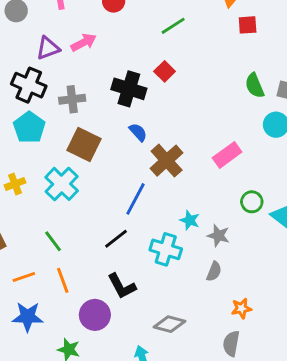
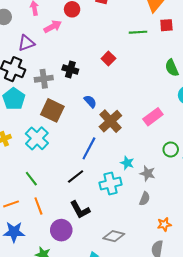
green line: (173, 26) -> (138, 32), moved, turned 30
pink arrow: (84, 42) -> (53, 27), moved
black cross: (129, 89) -> (70, 70), moved, size x0.7
cyan cross: (166, 249) -> (111, 184), turned -30

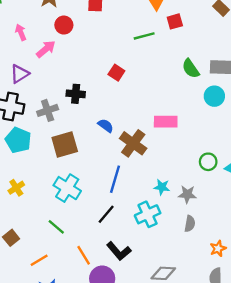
brown square: (52, 110) -> (65, 144), turned -30
pink rectangle: (153, 117) -> (166, 122), moved, turned 48
cyan cross: (37, 138) -> (67, 188), moved
orange line: (38, 206) -> (84, 255), moved

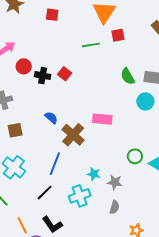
red circle: (64, 25) -> (24, 66), moved
black cross: (76, 94) -> (43, 76), moved
brown square: (65, 144) -> (15, 130), size x0.7

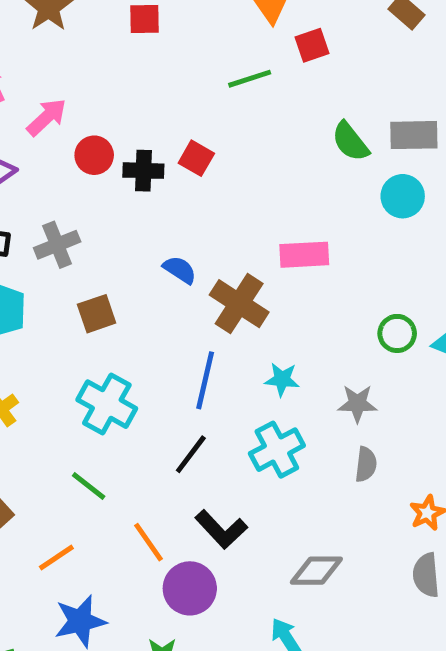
cyan star: (94, 174) -> (282, 379), moved

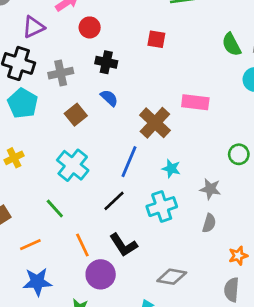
red square: (196, 158) -> (156, 39), moved, turned -30
black cross: (143, 171) -> (106, 62), moved
blue semicircle: (180, 270) -> (109, 98), moved
brown square: (97, 314) -> (76, 115), turned -30

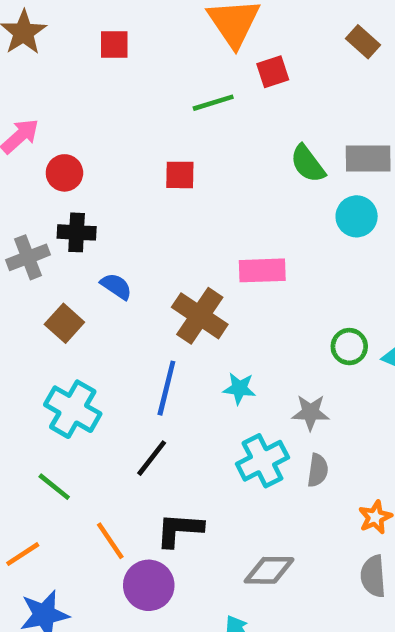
black cross: (106, 62) -> (77, 232), moved
cyan cross: (162, 207) -> (262, 461), moved
black L-shape: (123, 245) -> (179, 530), turned 136

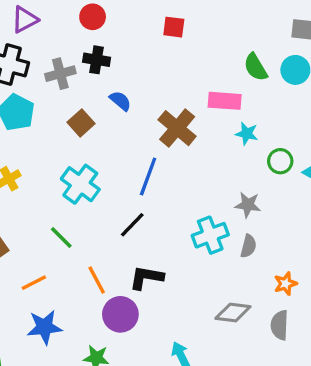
green semicircle: (308, 164) -> (256, 67), moved
cyan star: (239, 388) -> (247, 134), moved
gray diamond: (269, 570) -> (233, 313), moved

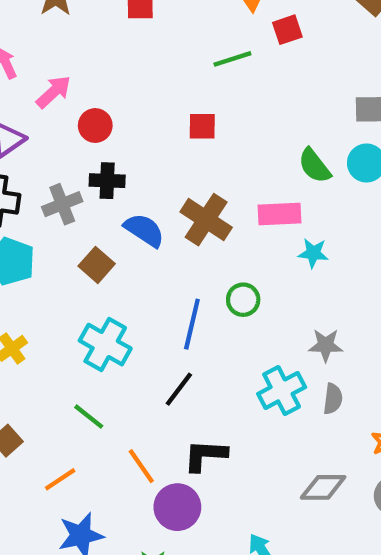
blue semicircle: (120, 101) -> (144, 230), size x1.4
brown cross: (177, 128) -> (206, 220), moved
green circle: (280, 161) -> (243, 300), moved

